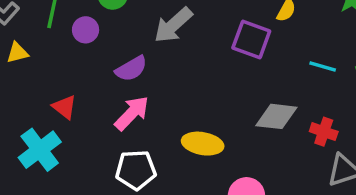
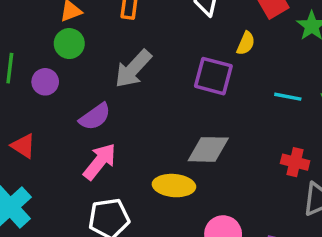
red triangle: (64, 107) -> (23, 146), moved
gray diamond: (276, 116) -> (208, 149), moved

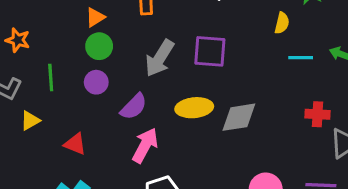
yellow semicircle: (246, 43) -> (282, 23), moved
purple square: (213, 76) -> (210, 51), moved
purple circle: (45, 82) -> (96, 82), moved
yellow ellipse: (174, 186) -> (194, 108), moved

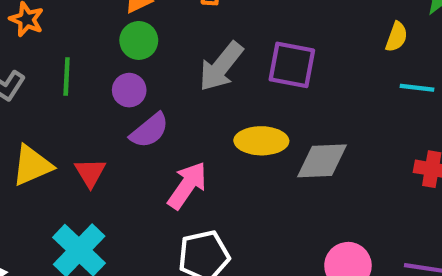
purple semicircle: (134, 107) -> (149, 130), moved
yellow triangle: (30, 121) -> (32, 165), moved, size x1.5
red triangle: (75, 144) -> (90, 173), turned 30

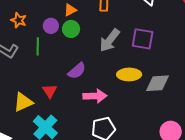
purple circle: (129, 90) -> (51, 26), moved
yellow triangle: (32, 165) -> (23, 102), moved
pink arrow: (187, 185) -> (95, 96), turned 55

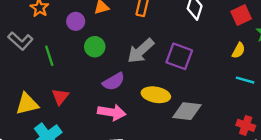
green circle: (71, 29) -> (95, 47), moved
green line: (38, 46) -> (49, 56), moved, turned -30
purple semicircle: (77, 71) -> (114, 82), moved

